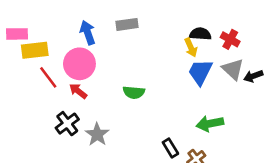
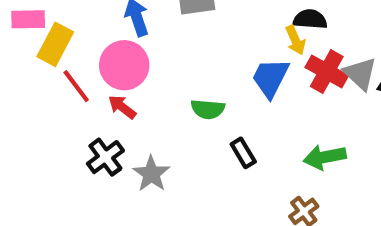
red cross: (230, 39) -> (327, 71), moved, size x1.4
yellow rectangle: (35, 50) -> (55, 44), turned -55
blue trapezoid: (200, 72) -> (270, 78), moved
black rectangle: (170, 148) -> (243, 153), moved

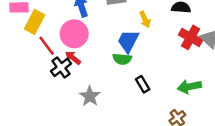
yellow arrow: (295, 40) -> (145, 19), moved
blue trapezoid: (270, 78) -> (128, 41), moved
black cross: (105, 157) -> (61, 67), moved

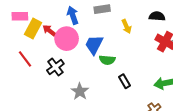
blue trapezoid: (128, 41) -> (94, 45), moved
red line: (47, 46) -> (25, 59), moved
red arrow: (73, 58) -> (49, 30), moved

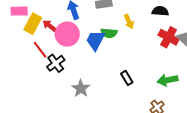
red line: (25, 59) -> (40, 50), moved
green semicircle: (107, 60) -> (109, 33), moved

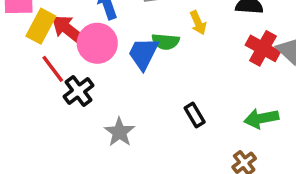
red arrow: (49, 26) -> (68, 30), size x1.5

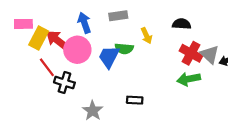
black cross: (78, 91) -> (64, 83), turned -36
black rectangle: (195, 115) -> (135, 100), moved, turned -56
green arrow: (261, 118) -> (189, 79), moved

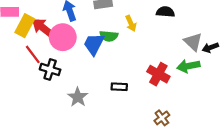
red cross: (191, 53) -> (158, 74), moved
green arrow: (189, 79) -> (188, 66), moved

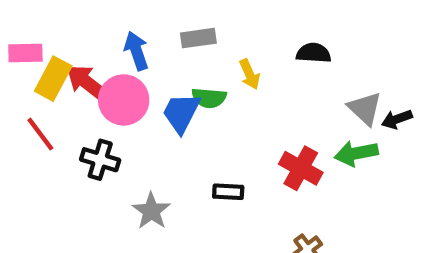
red line: (33, 54) -> (40, 134), moved

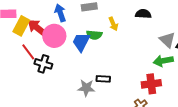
red line: (40, 134) -> (28, 52), moved
red cross: (301, 168) -> (151, 84), moved, turned -36
gray star: (151, 211) -> (86, 88), moved, turned -30

